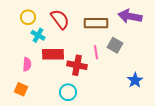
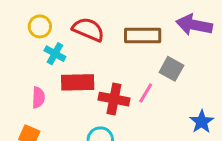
red semicircle: (60, 19) -> (88, 29), turned -30
pink line: (96, 52) -> (146, 93), moved, turned 40

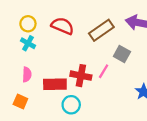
brown rectangle: (143, 36) -> (101, 30), turned -35
cyan cross: (55, 54) -> (28, 43), moved
red rectangle: (78, 82) -> (55, 84), moved

